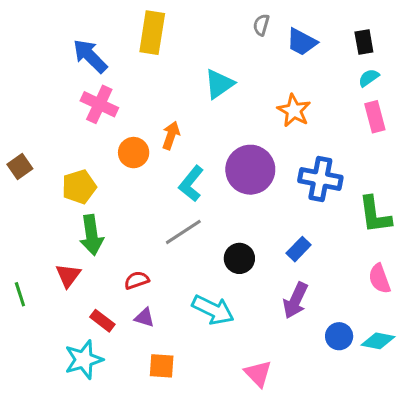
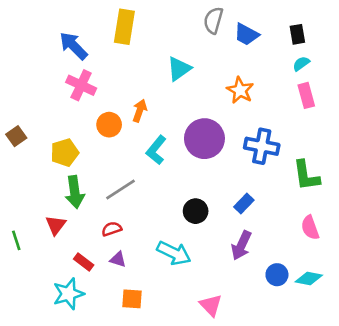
gray semicircle: (261, 25) -> (213, 20), size x1.5
gray line: (183, 232) -> (121, 189), moved

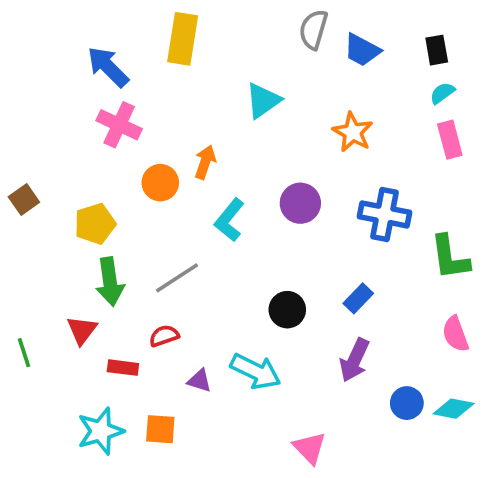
purple circle: (204, 139) -> (300, 203), size x0.7
purple triangle: (118, 259) -> (200, 381), moved
red rectangle: (84, 262) -> (123, 368), moved, turned -30
orange square: (132, 299) -> (160, 429), moved

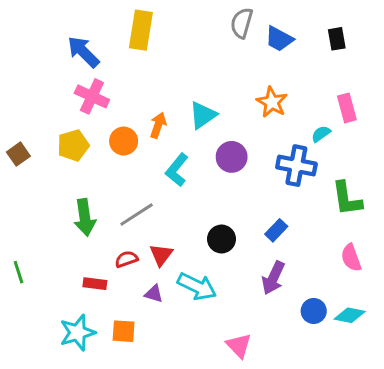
cyan semicircle: (442, 93) -> (321, 134), moved
cyan triangle: (263, 100) -> (203, 115), moved
yellow pentagon: (95, 224) -> (73, 145), moved
red triangle: (82, 330) -> (161, 255), moved

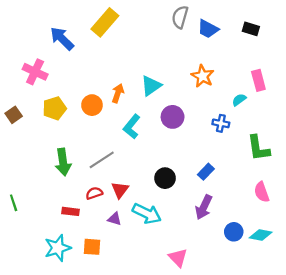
yellow rectangle: (141, 30) -> (105, 22), turned 32
black rectangle: (337, 39) -> (251, 29), turned -63
pink cross: (92, 96) -> (35, 72), moved
blue cross: (296, 166) -> (221, 123), size x0.6

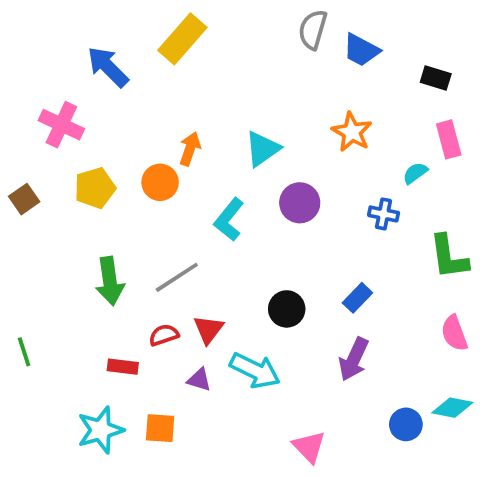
black rectangle: (251, 29) -> (436, 78), moved
orange arrow: (118, 93) -> (190, 149), moved
blue circle: (234, 232) -> (406, 424), moved

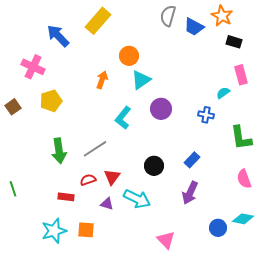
orange star: (352, 132) -> (222, 16), moved
orange circle: (160, 182) -> (129, 56), moved

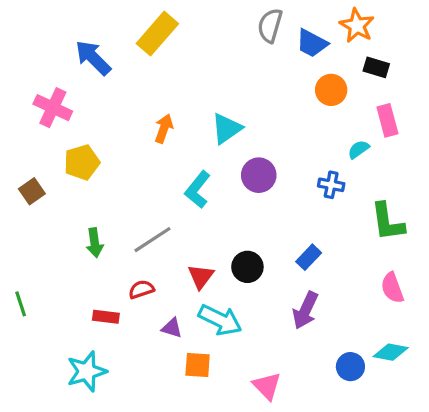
orange circle: (129, 56) -> (331, 90), moved
brown square: (13, 107) -> (32, 191), moved
green arrow: (59, 151) -> (95, 243), size x0.7
red triangle: (112, 177) -> (201, 277), moved
orange square: (86, 230) -> (198, 365), moved

